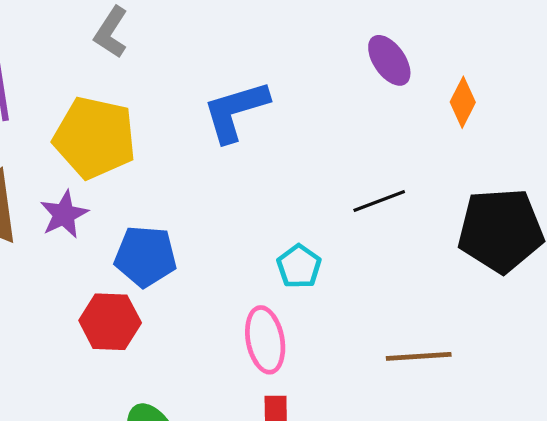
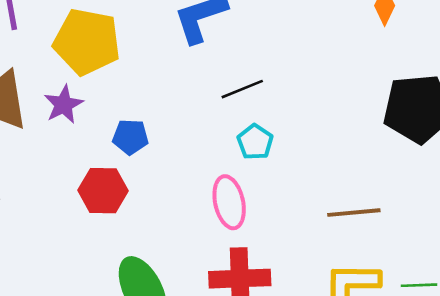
black line: (379, 201) -> (242, 89), moved
blue pentagon: (145, 256) -> (130, 137), size x0.7

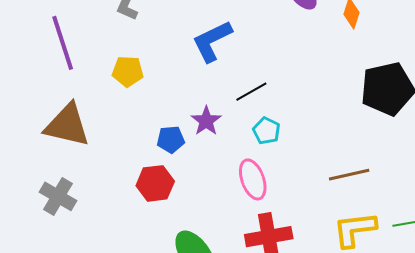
yellow pentagon: (87, 42) -> (128, 71), size x0.6
purple star: (64, 104) -> (206, 121), moved

